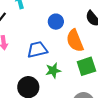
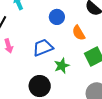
orange semicircle: (75, 41) -> (79, 33), size x0.7

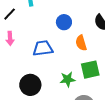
green star: (62, 66) -> (68, 79), moved

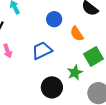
black circle: (30, 85) -> (52, 87), moved

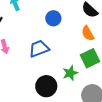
orange semicircle: (77, 34) -> (88, 33), moved

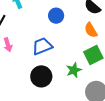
black circle: (46, 86) -> (41, 76), moved

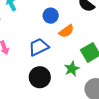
orange semicircle: (91, 30) -> (66, 31), moved, turned -91

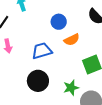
green star: (72, 69) -> (71, 88), moved

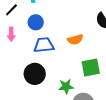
blue circle: (59, 22) -> (36, 22), moved

